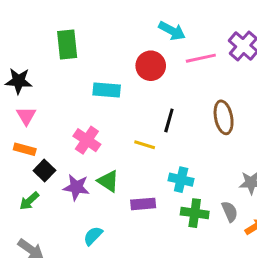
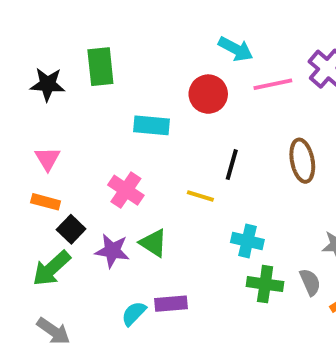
black star: (19, 81) -> (48, 84), moved
green arrow: (29, 201) -> (51, 268), size x1.5
purple rectangle: (143, 204) -> (171, 304), moved

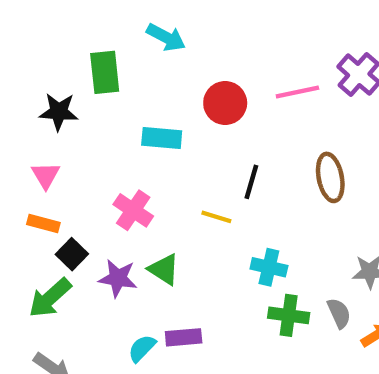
cyan arrow: (236, 49) -> (166, 37), moved
black star: (48, 84) -> (59, 112), moved

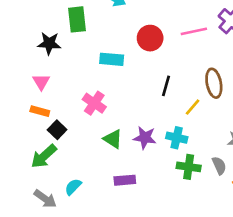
yellow line: (216, 217) -> (193, 107), moved, turned -66
purple star: (118, 278) -> (145, 138), moved
cyan semicircle: (142, 348) -> (73, 187), moved

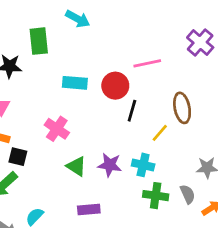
pink line: (194, 31) -> (147, 63), moved
red circle: (150, 38) -> (115, 86), moved
black square: (57, 130) -> (18, 157), turned -30

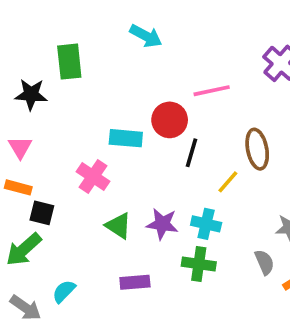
cyan arrow: (78, 19) -> (146, 36), moved
cyan rectangle: (75, 83) -> (126, 138), moved
green cross: (156, 196) -> (199, 264), moved

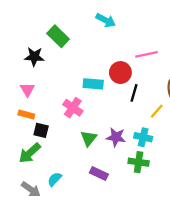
green rectangle: (69, 62) -> (58, 36), turned -40
green triangle: (119, 226) -> (89, 138), turned 36
purple rectangle: (135, 282) -> (99, 173), turned 30

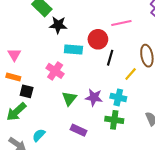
black star: (34, 57) -> (58, 25), moved

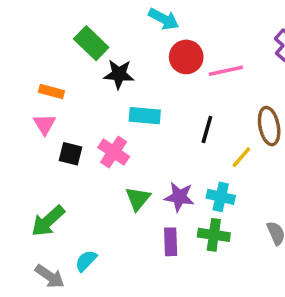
red circle: (98, 39) -> (186, 57), moved
orange rectangle: (13, 77) -> (51, 91), moved
black square: (27, 91) -> (70, 154), moved
purple rectangle: (79, 130) -> (171, 242), moved, turned 63

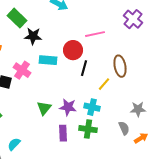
red circle: (186, 57) -> (73, 50), moved
pink cross: (114, 152) -> (22, 70), moved

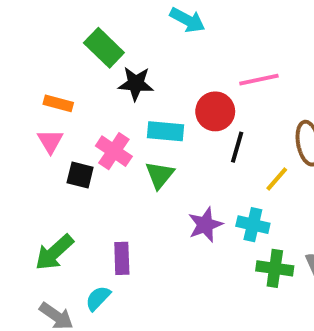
purple star: (68, 107) -> (205, 225), turned -30
green triangle: (44, 108) -> (160, 175), moved
green cross: (88, 129) -> (275, 268), moved
purple rectangle: (63, 133) -> (122, 258), moved

